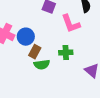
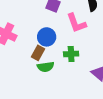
blue circle: (26, 37) -> (47, 37), moved

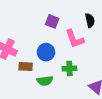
brown rectangle: (38, 53) -> (26, 66), moved, turned 64

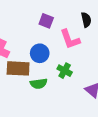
brown rectangle: (26, 66) -> (18, 68), size x1.5
green cross: (69, 68) -> (65, 71), turned 32

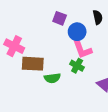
pink L-shape: (70, 39) -> (82, 49), moved
blue circle: (40, 53) -> (77, 32), moved

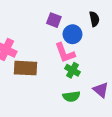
pink L-shape: (82, 49) -> (65, 53), moved
green semicircle: (52, 78) -> (71, 96), moved

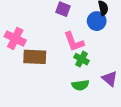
blue circle: (72, 34) -> (97, 21), moved

